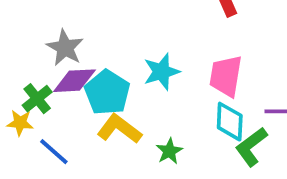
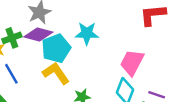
cyan star: (161, 72) -> (87, 33), moved

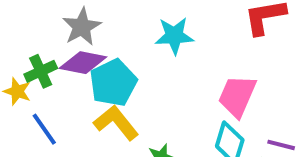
cyan star: (87, 33) -> (174, 36), moved

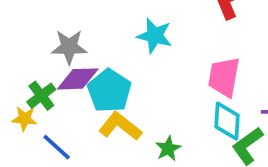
gray star: (82, 27) -> (69, 47), turned -30
cyan star: (174, 36) -> (155, 36), turned 30

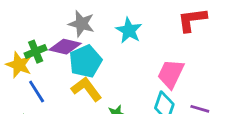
gray star: (69, 47) -> (81, 24), moved
yellow star: (24, 119) -> (19, 65), size x1.4

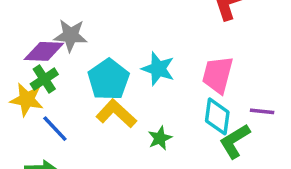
gray star: (81, 24) -> (71, 35), moved
cyan star: (129, 30) -> (158, 69), moved
purple diamond: (65, 47) -> (44, 51), moved

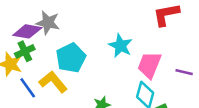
cyan star: (158, 69) -> (120, 46), moved
purple line: (262, 111) -> (184, 72), moved
yellow L-shape: (116, 114) -> (53, 82), moved

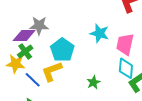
yellow L-shape: (53, 82) -> (52, 71), turned -60

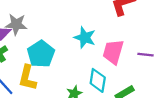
cyan diamond: (126, 68) -> (98, 80), moved
yellow L-shape: (52, 71) -> (27, 78), turned -60

